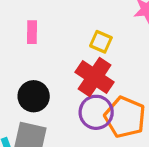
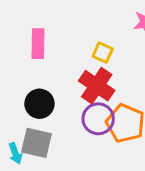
pink rectangle: (32, 32) -> (38, 44), size x1.4

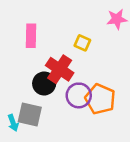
red cross: (97, 86) -> (60, 69), moved
black circle: (39, 104) -> (44, 84), moved

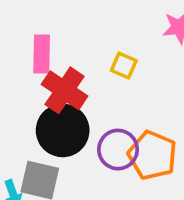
red cross: (60, 69) -> (65, 90), moved
black circle: (44, 84) -> (63, 130), size x1.4

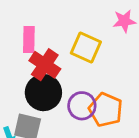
yellow square: (124, 65) -> (86, 47), size x1.6

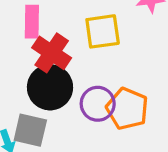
yellow square: (86, 47) -> (103, 31), turned -32

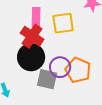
pink rectangle: (32, 22) -> (36, 17), moved
gray square: (30, 130) -> (47, 79), moved

